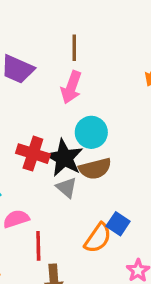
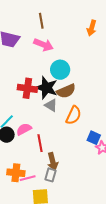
pink arrow: (71, 87) -> (44, 45), turned -78
blue square: (118, 224) -> (94, 138), moved
orange semicircle: (98, 238) -> (73, 115), moved

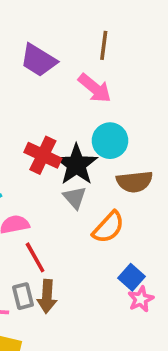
brown semicircle: (66, 91) -> (135, 182), moved
red line: (40, 143) -> (35, 257), turned -36
gray rectangle: (50, 175) -> (23, 296), moved, turned -48

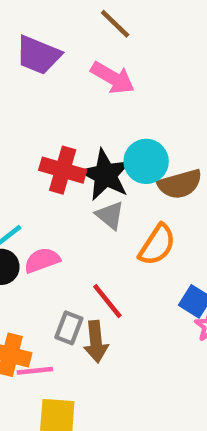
brown line: (104, 45) -> (115, 24), turned -44
cyan circle: (110, 141) -> (146, 161), moved
red line: (35, 257) -> (107, 301), moved
gray rectangle: (23, 296) -> (69, 328), moved, turned 45

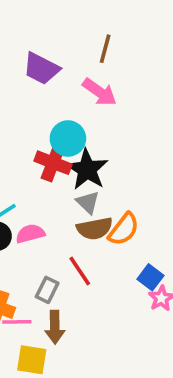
brown line: (115, 24) -> (105, 49), turned 56
cyan circle: (146, 161) -> (68, 138), moved
brown semicircle: (180, 184) -> (95, 228), moved
brown arrow: (96, 342) -> (55, 327), moved

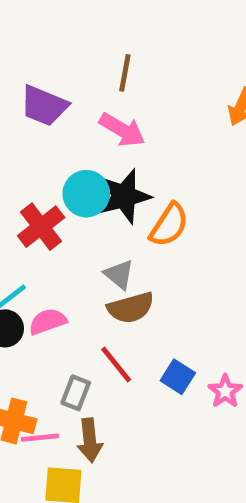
red cross: (53, 163) -> (41, 227), moved, turned 36
black star: (87, 169) -> (124, 196), moved, turned 30
orange semicircle: (124, 229) -> (169, 225), moved
blue square: (150, 277) -> (178, 377), moved

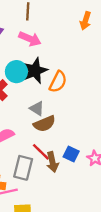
gray rectangle: (76, 393) -> (23, 168), size x1.5
brown arrow: (90, 440) -> (52, 162), moved

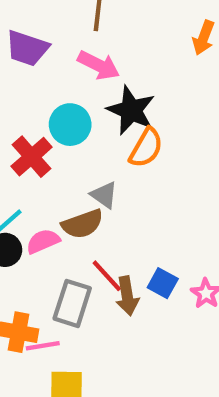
black star: (35, 71) -> (131, 110), moved, turned -30
brown semicircle: (44, 124) -> (82, 224), moved

